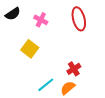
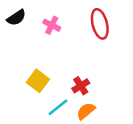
yellow square: (30, 49) -> (38, 81), moved
red cross: (74, 69) -> (81, 86), moved

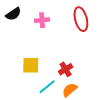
pink cross: (52, 25) -> (42, 20), turned -32
yellow square: (38, 81) -> (31, 65), turned -36

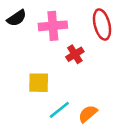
pink cross: (42, 20) -> (53, 26), size x1.5
red cross: (66, 69) -> (75, 54), moved

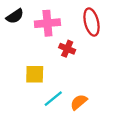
red cross: (75, 54) -> (67, 49), turned -35

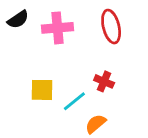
red cross: (67, 49) -> (104, 81), moved
cyan line: (53, 99) -> (74, 101), moved

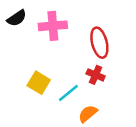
red ellipse: (111, 27) -> (99, 43), moved
yellow square: (42, 90) -> (39, 83), turned 30

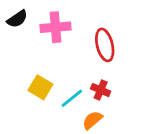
red cross: (96, 75) -> (101, 90), moved

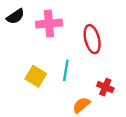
red cross: (101, 90) -> (105, 87), moved
cyan line: (72, 98) -> (66, 70), moved, turned -42

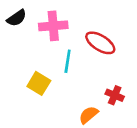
red ellipse: (92, 39) -> (100, 43), turned -44
cyan line: (66, 70) -> (68, 61), moved

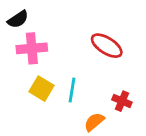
pink cross: (53, 26) -> (32, 48), moved
cyan line: (68, 61) -> (72, 90), moved

